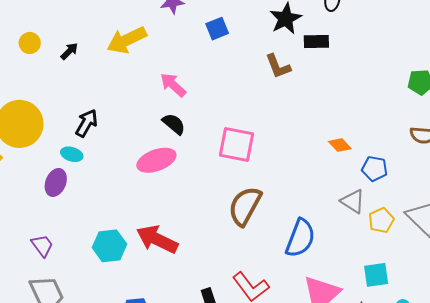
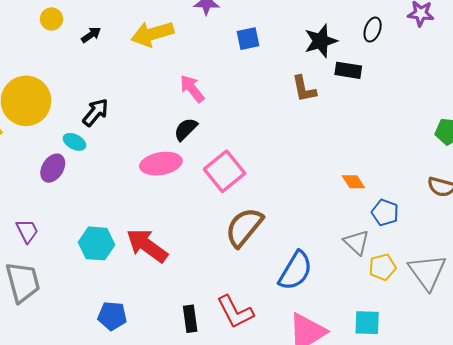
black semicircle: (174, 124) -> (186, 129), turned -95
pink square: (236, 144) -> (225, 171), moved, turned 30

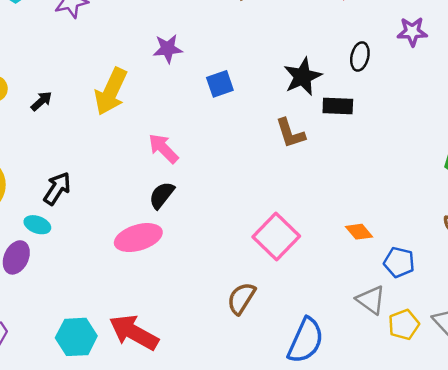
yellow arrow: (152, 34) -> (111, 92), turned -42
pink square: (225, 171) -> (276, 237), moved
brown semicircle: (244, 227) -> (241, 298), size x0.7

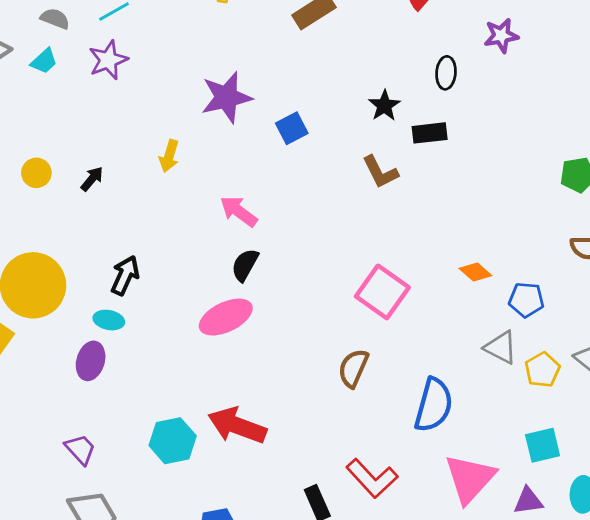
purple star: (168, 49) -> (226, 97), size x1.5
black star: (303, 77) -> (384, 106), size x0.7
yellow arrow: (111, 92) -> (169, 156), size x0.6

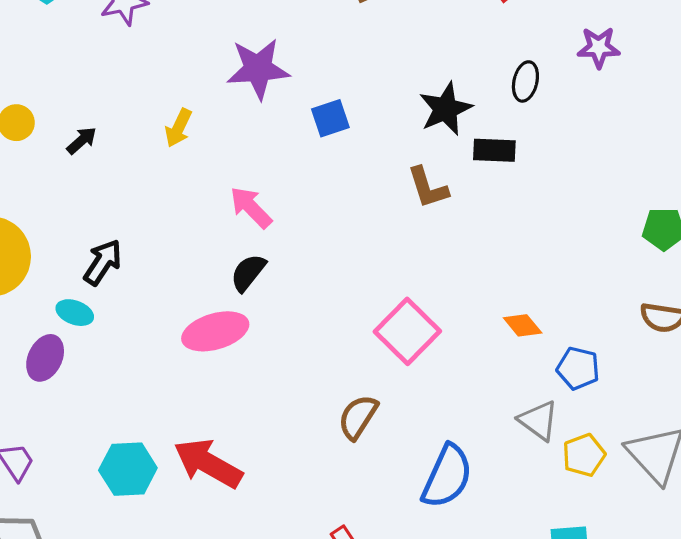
black star: (384, 106) -> (446, 109), size x1.4

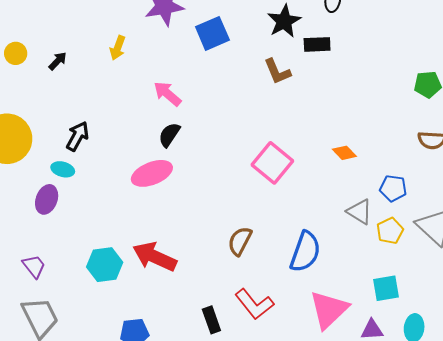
blue square: (330, 118) -> (212, 33), size x1.4
blue pentagon: (578, 368) -> (393, 188), moved
brown semicircle: (358, 417) -> (240, 241), moved

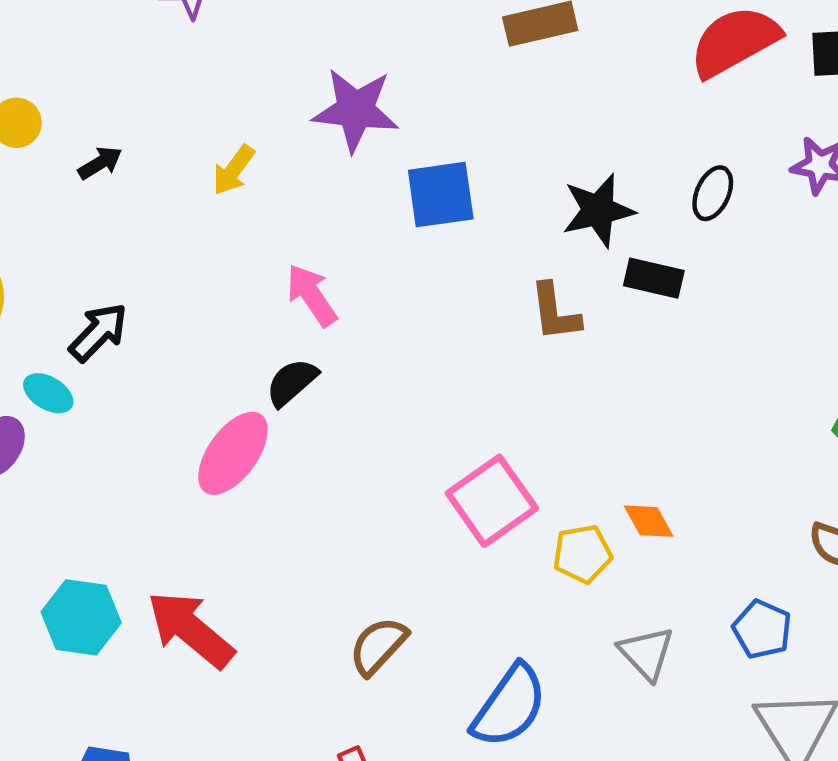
pink ellipse: (152, 173) -> (233, 453), turned -48
blue pentagon: (393, 188) -> (762, 629), moved
yellow pentagon: (390, 231) -> (582, 554), moved

